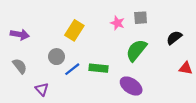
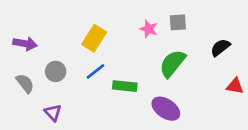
gray circle: (57, 57) -> (56, 71), moved
blue line: (72, 69) -> (95, 71), moved

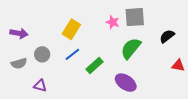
gray square: (178, 22) -> (135, 17), size x1.5
gray semicircle: (25, 83) -> (19, 63), turned 112
green rectangle: (125, 86) -> (95, 65), turned -48
purple triangle: (53, 113) -> (40, 86), turned -32

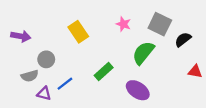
gray square: (135, 17) -> (160, 24), moved, turned 30
yellow rectangle: (71, 29) -> (78, 32), turned -66
blue line: (72, 54) -> (65, 84), moved
gray semicircle: (19, 63) -> (30, 76), moved

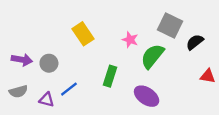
pink star: (123, 24) -> (130, 40), moved
purple arrow: (21, 36) -> (22, 60), moved
green rectangle: (104, 71) -> (110, 76), turned -30
gray semicircle: (30, 76) -> (18, 91), moved

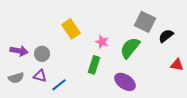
pink star: (130, 40) -> (102, 42), moved
blue line: (69, 89) -> (59, 85), moved
purple triangle: (47, 100) -> (40, 76), moved

